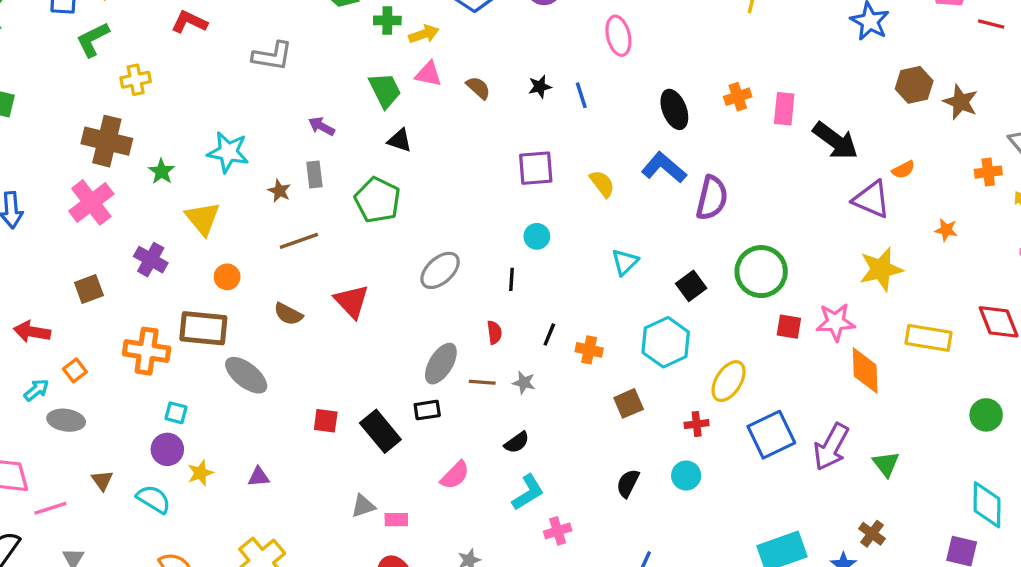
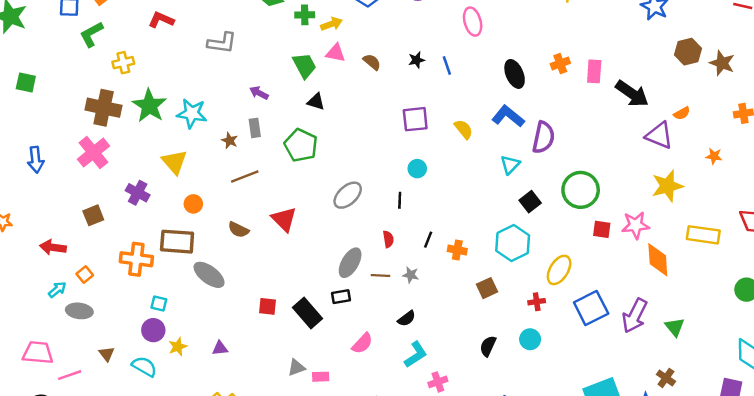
green star: (161, 171) -> (149, 106), moved, size x1.8
cyan triangle: (625, 262) -> (510, 165), moved

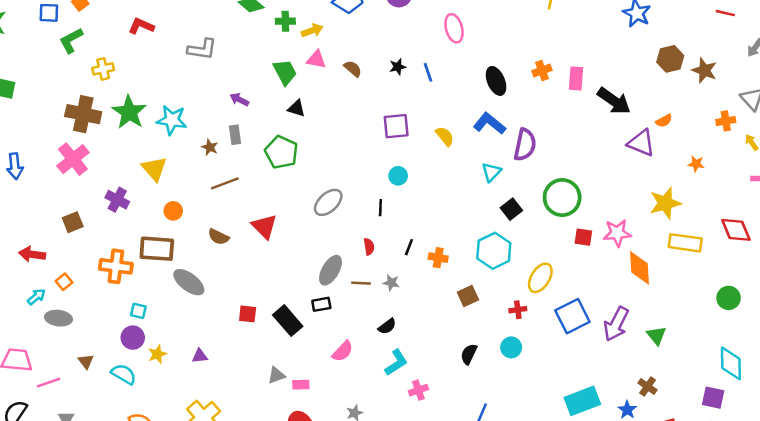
yellow star: (667, 186) -> (665, 203), moved

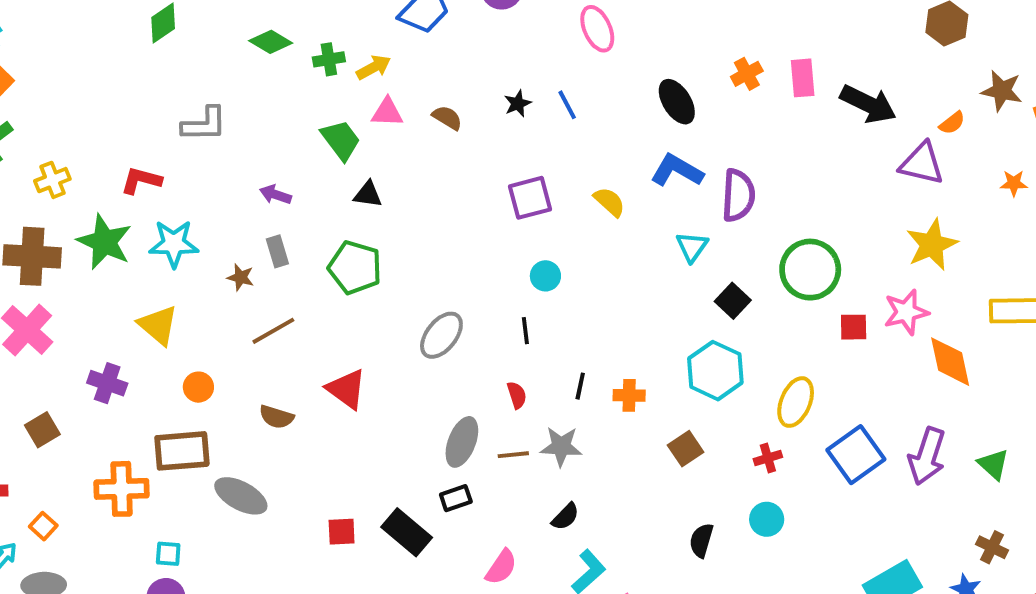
red L-shape: (141, 26) -> (141, 180), moved
brown star: (704, 70) -> (1002, 91), moved
yellow star: (665, 203) -> (932, 245), moved
gray star: (391, 283) -> (561, 446), size x1.5

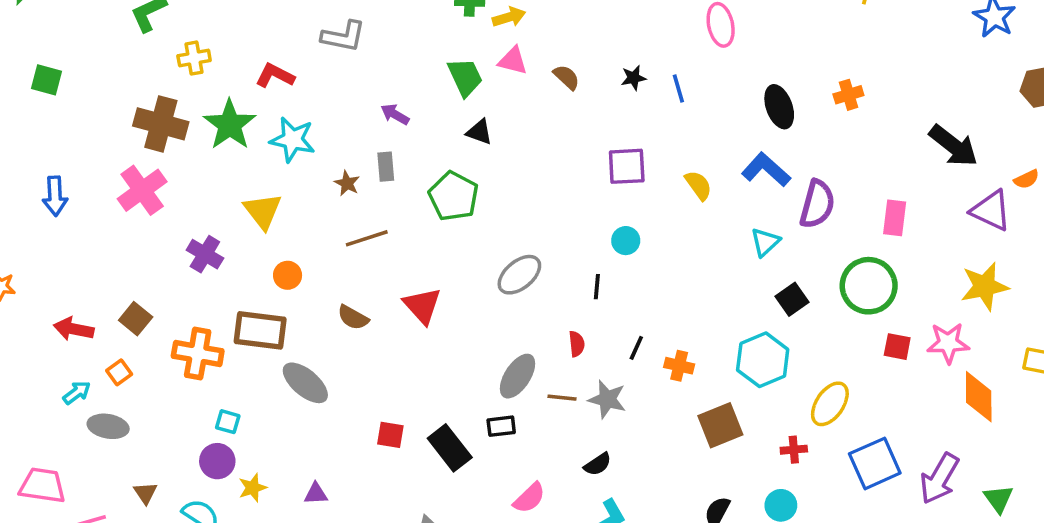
pink rectangle: (803, 78) -> (895, 218), moved
brown square: (42, 430) -> (136, 319), moved, turned -32
brown square: (686, 449) -> (720, 425), size x1.4

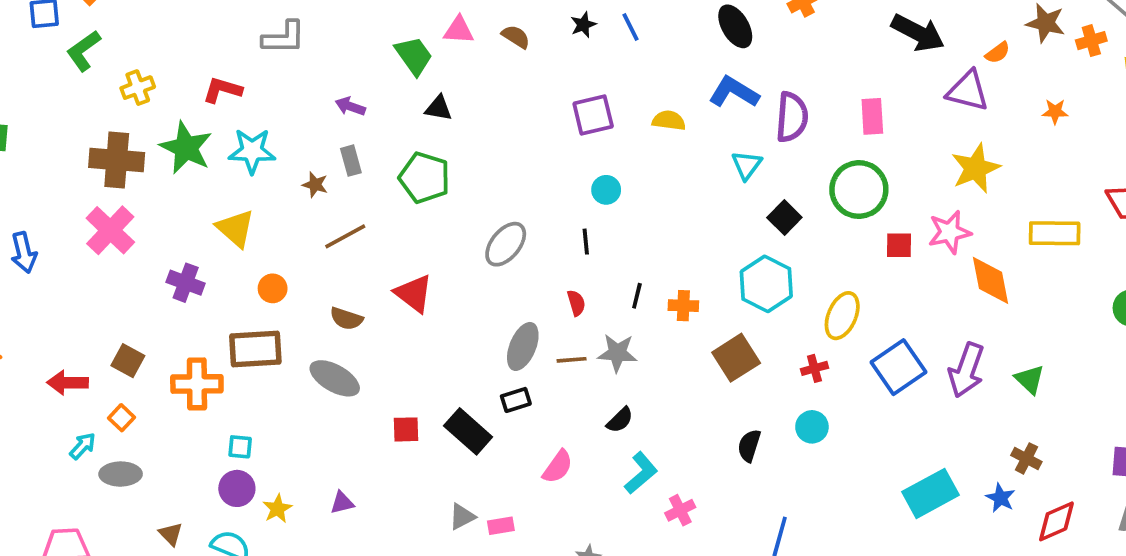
yellow semicircle: (698, 185) -> (669, 121), turned -36
gray ellipse: (305, 383) -> (335, 378), moved

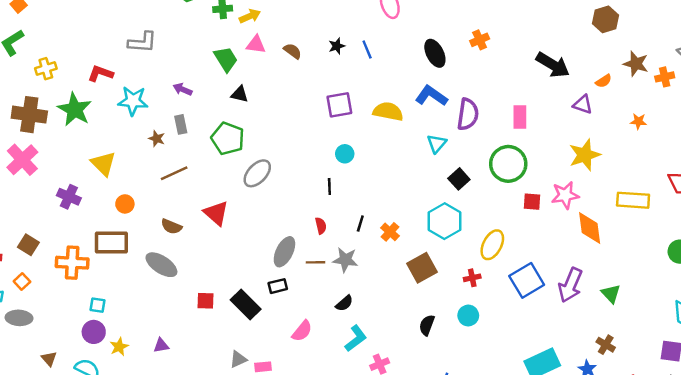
purple triangle: (968, 91) -> (583, 104), size x0.7
yellow semicircle: (669, 121) -> (388, 112), size x1.4
cyan star: (252, 151) -> (133, 101), moved
gray ellipse: (506, 244) -> (257, 173), moved
orange cross: (683, 306) -> (390, 232), turned 36

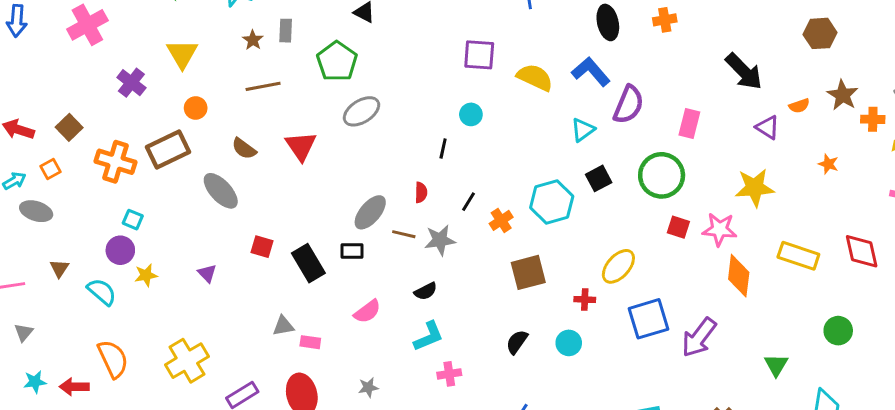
cyan hexagon: (444, 221) -> (552, 202), moved
brown rectangle: (111, 242) -> (168, 150), turned -40
gray star: (345, 260) -> (440, 240), turned -30
green triangle: (611, 294) -> (776, 365), moved
purple triangle: (161, 345) -> (207, 273), moved, turned 42

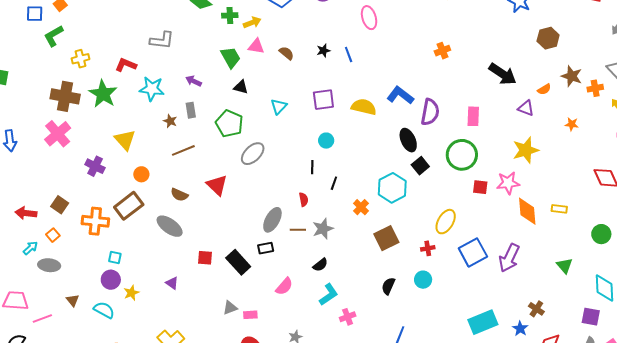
black ellipse: (608, 22) -> (408, 140), moved
cyan triangle: (583, 130) -> (279, 106), moved
black line: (469, 202) -> (334, 183), moved
yellow rectangle: (798, 256) -> (559, 209), moved, size x0.6

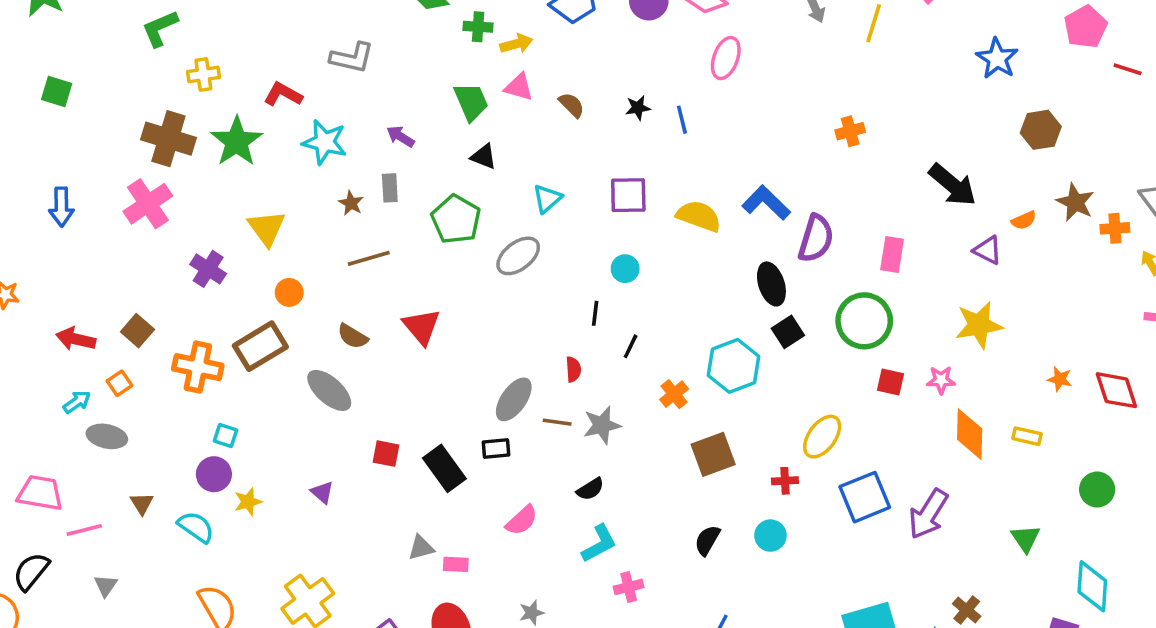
pink ellipse: (369, 18) -> (726, 58), turned 30
orange star: (572, 124) -> (1060, 379), moved
gray ellipse: (253, 154) -> (518, 256), moved
pink star: (508, 183) -> (941, 380), size x0.7

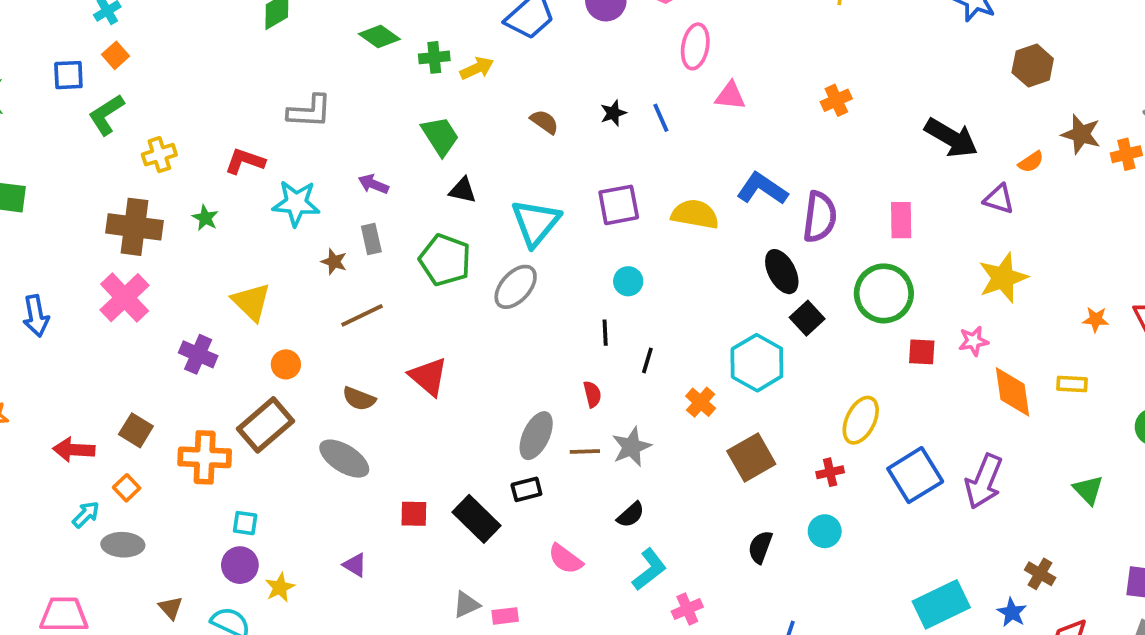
pink triangle: (519, 87) -> (730, 96), moved
green star: (237, 141) -> (205, 218), size x0.5
cyan triangle: (547, 199) -> (536, 223), size x1.6
pink semicircle: (522, 520) -> (565, 559), turned 88

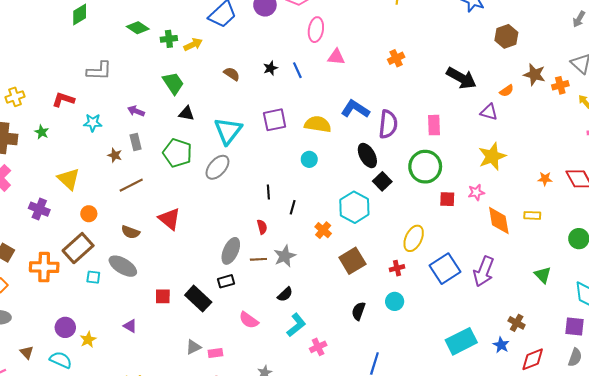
cyan star: (296, 203) -> (93, 123), size x0.7
cyan circle: (628, 281) -> (309, 159), moved
cyan square: (245, 523) -> (93, 277), moved

